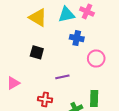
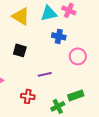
green rectangle: (94, 98) -> (76, 95), turned 70

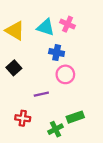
cyan triangle: (49, 13) -> (46, 27), turned 30
black square: (20, 50) -> (14, 68), turned 32
pink circle: (78, 56) -> (65, 74), moved

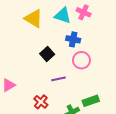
black square: (14, 68) -> (47, 54), moved
red cross: (23, 118) -> (41, 102), turned 32

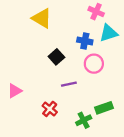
cyan triangle: (63, 15) -> (109, 33), moved, turned -36

